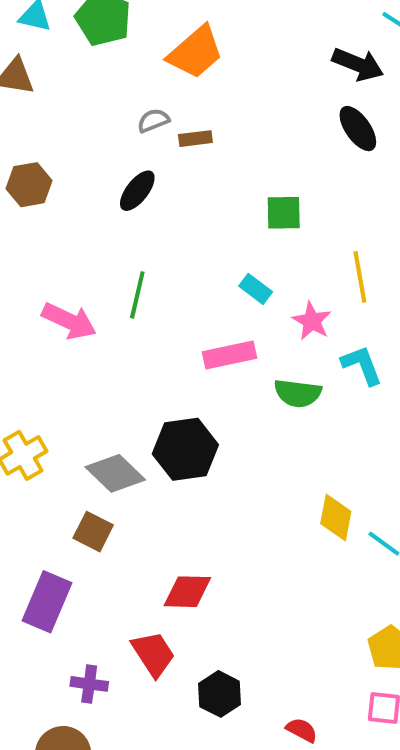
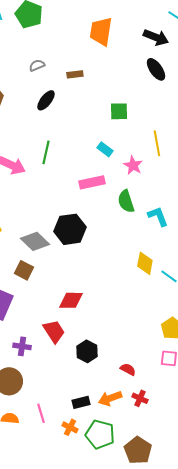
orange trapezoid: (195, 52) -> (101, 31), moved, turned 140
gray semicircle: (153, 120) -> (37, 65), moved
cyan L-shape: (362, 365) -> (158, 216), moved
green semicircle: (298, 393) -> (126, 201), turned 65

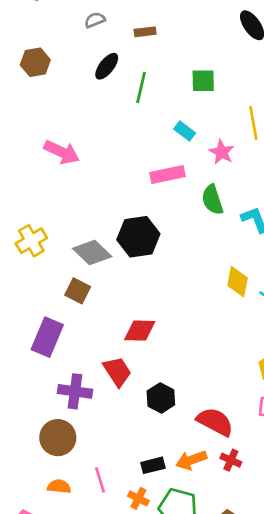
green line: (46, 152) -> (141, 87), moved
purple cross: (22, 346) -> (75, 391), size x1.4
red semicircle: (128, 369) -> (215, 422), size x1.8

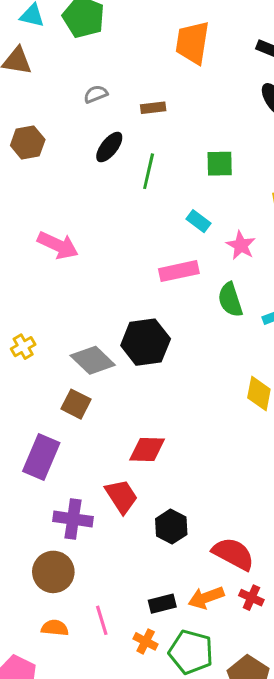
yellow cross: (31, 241) -> (23, 347), size x0.7

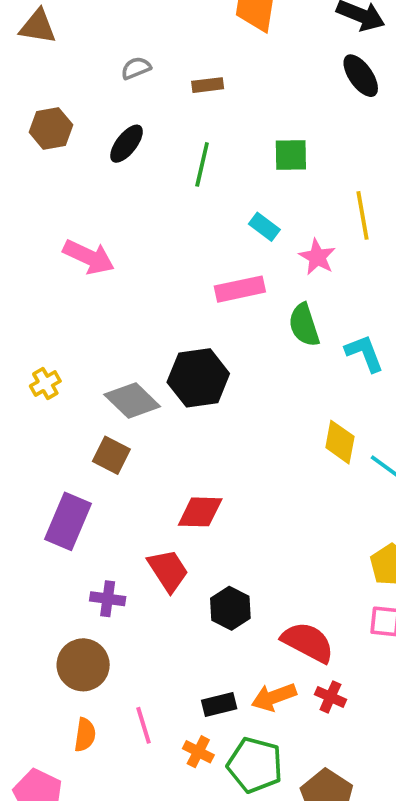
black ellipse: (109, 147) -> (127, 144), moved
purple cross: (73, 519) -> (108, 599), size x0.7
orange semicircle: (55, 628) -> (85, 735), turned 92

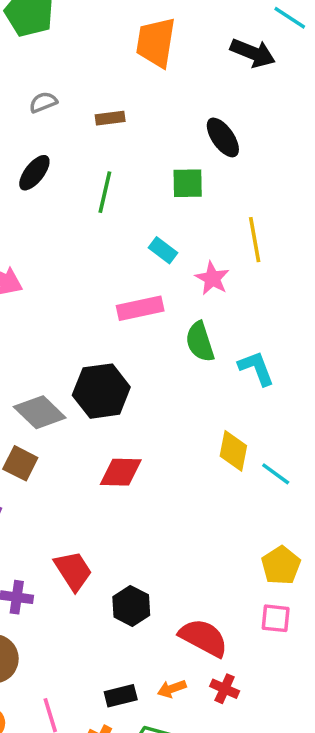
black ellipse: (361, 76) -> (223, 137), moved
red diamond: (200, 512) -> (121, 472), moved
orange arrow: (274, 697) -> (172, 689), size x0.7

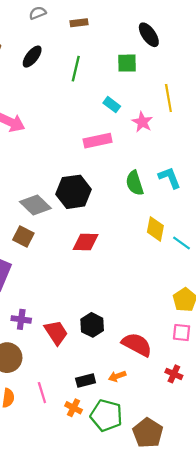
green semicircle: (200, 342) -> (135, 183), moved
red trapezoid: (73, 571) -> (56, 333), moved
red cross: (225, 689) -> (174, 374), moved

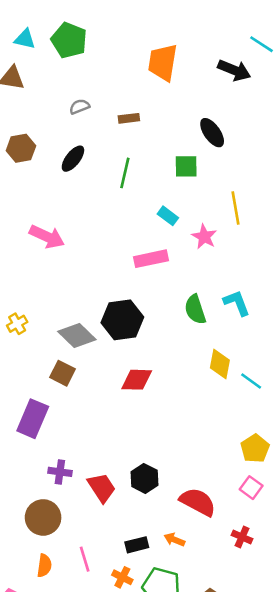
pink square: (182, 333) -> (251, 488), turned 30
orange arrow: (117, 376) -> (174, 540), turned 42

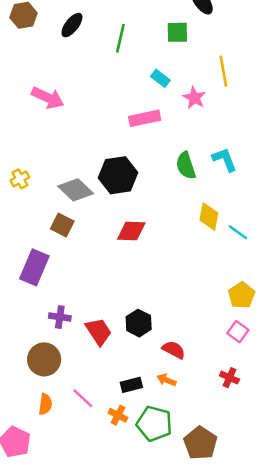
red semicircle: (198, 502) -> (174, 350), moved, size x0.7
pink line: (85, 559) -> (83, 398), turned -30

